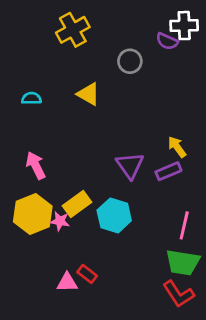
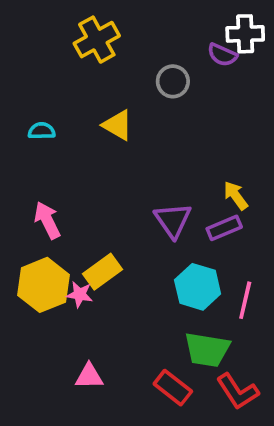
cyan hexagon: (114, 215) -> (198, 287), moved
green trapezoid: (183, 263) -> (207, 350), moved
red rectangle: (87, 274) -> (173, 388), moved, size x1.4

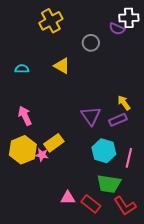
pink triangle: (89, 376) -> (68, 198), moved

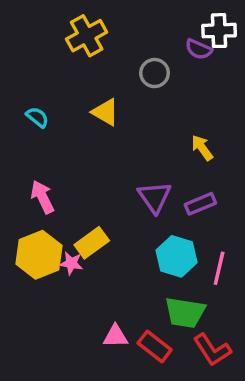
cyan semicircle: (22, 69) -> (37, 117), turned 40
yellow arrow: (124, 103) -> (202, 148), moved

